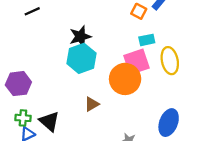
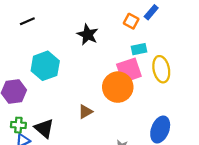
black star: (80, 37) -> (88, 35), moved, turned -30
cyan hexagon: (81, 58) -> (45, 66), moved

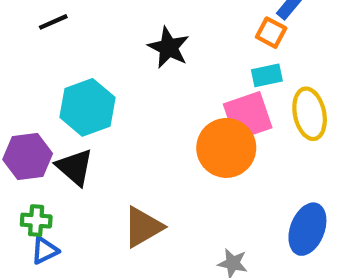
orange square: (131, 21) -> (271, 33), moved
brown triangle: (85, 112) -> (143, 227), moved, size x1.5
black triangle: (44, 128) -> (75, 167), moved

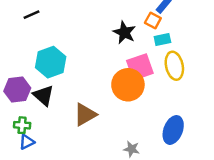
black star: (169, 48) -> (124, 32), moved
cyan rectangle: (267, 75) -> (162, 40), moved
brown triangle: (143, 227) -> (85, 115), moved

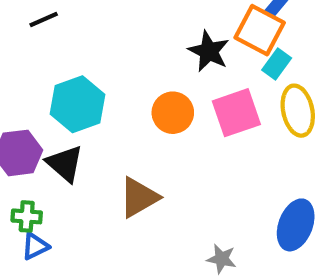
orange square: (153, 21) -> (260, 30), size x1.6
cyan rectangle: (162, 40) -> (277, 64), turned -42
orange circle: (128, 85) -> (173, 113), moved, size x0.7

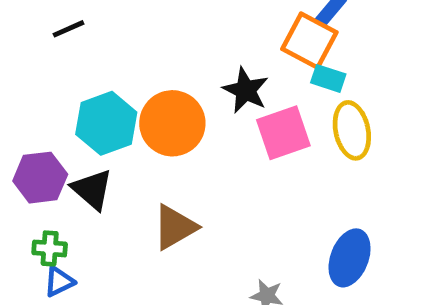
black star: (209, 51) -> (246, 90), moved
cyan rectangle: (277, 64) -> (328, 78), turned 72
orange circle: (173, 113) -> (172, 123), moved, size x1.4

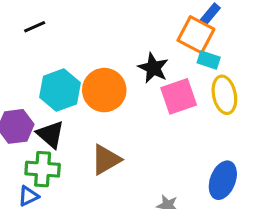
green cross: (50, 248) -> (43, 169), moved, size x1.5

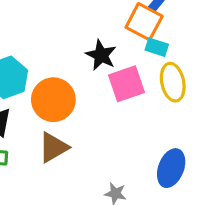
orange circle: (104, 90) -> (53, 100), moved

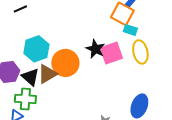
black star: (101, 55) -> (95, 49), moved
brown triangle: (53, 147) -> (47, 74), moved

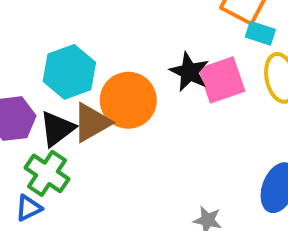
black triangle: (30, 77) -> (57, 129), turned 42
green cross: (25, 99) -> (47, 173), turned 30

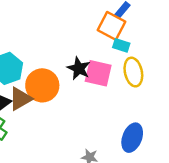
pink square: (222, 80) -> (98, 73), turned 32

